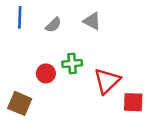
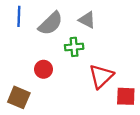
gray semicircle: (53, 25) -> (51, 23), size x1.6
green cross: (72, 63) -> (74, 47), moved

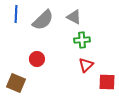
green cross: (74, 47) -> (82, 40), moved
red triangle: (101, 76) -> (86, 65), size x0.7

